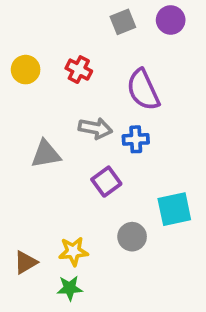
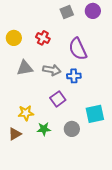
gray triangle: (46, 154) -> (25, 68), moved
yellow star: (73, 251) -> (26, 113), moved
brown triangle: (26, 262) -> (15, 134), moved
green star: (70, 288) -> (44, 129), moved

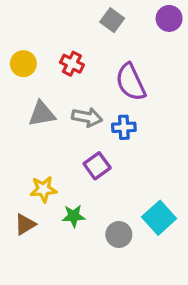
purple circle: (93, 11) -> (169, 18), moved
gray square: (67, 12) -> (112, 20), turned -32
cyan square: (95, 114) -> (159, 218), moved, turned -30
gray circle: (72, 129) -> (119, 235), moved

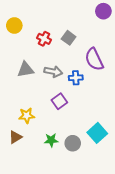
gray square: (112, 20) -> (69, 38), moved
yellow circle: (23, 64) -> (14, 26), moved
purple semicircle: (131, 82) -> (94, 59), moved
green star: (74, 216) -> (51, 140), moved

